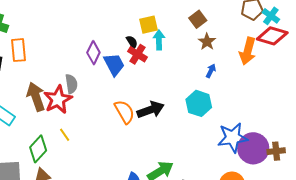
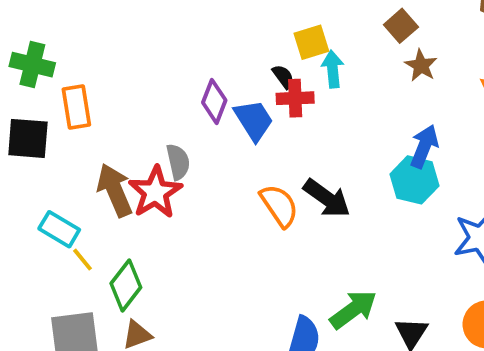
red cross: (137, 54) -> (295, 98), turned -30
blue arrow: (211, 71) -> (424, 146), moved, size x1.6
black arrow: (151, 110) -> (327, 198), turned 60
yellow line: (65, 135) -> (82, 260), moved

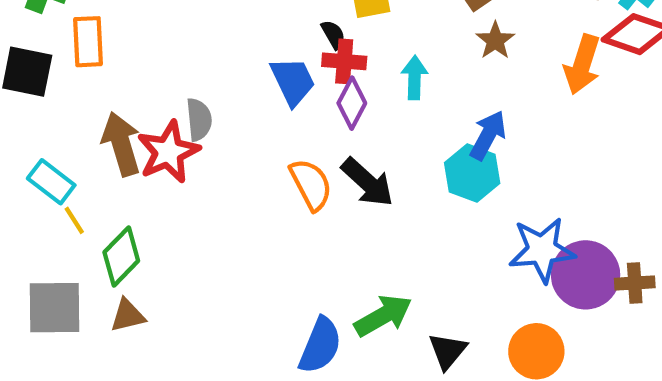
cyan arrow: (333, 69) -> (414, 78), moved
purple diamond: (214, 101) -> (352, 103), moved

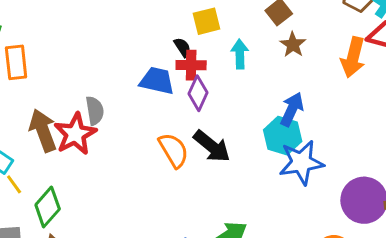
cyan arrow: (414, 78) -> (240, 54), moved
blue trapezoid: (293, 81) -> (157, 81), turned -48
blue star: (542, 250) -> (301, 162), moved

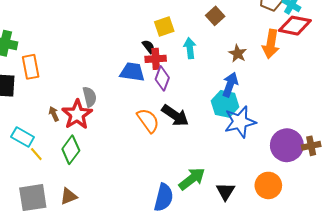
brown star: (293, 45) -> (238, 53), moved
brown arrow: (43, 130) -> (54, 114), size x0.5
green diamond: (48, 207) -> (71, 150), moved

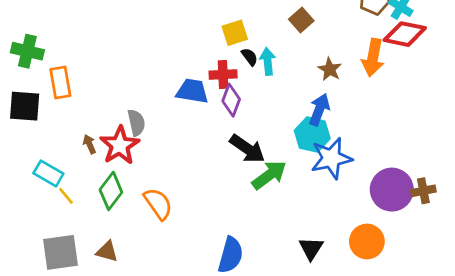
black semicircle: (149, 47) -> (250, 57), moved
orange semicircle: (148, 120) -> (158, 204), moved
green arrow: (192, 179) -> (269, 175), moved
brown triangle: (69, 196) -> (107, 251), turned 36

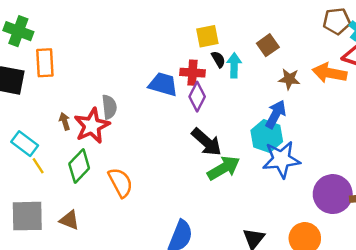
brown square: (301, 20) -> (268, 45), moved
orange arrow: (373, 58) -> (330, 73), turned 84
brown star: (330, 69) -> (289, 79), turned -30

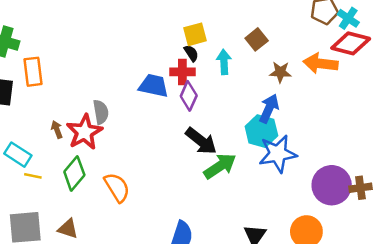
black semicircle: (218, 59) -> (191, 53), moved
yellow line: (38, 166) -> (33, 176), turned -42

